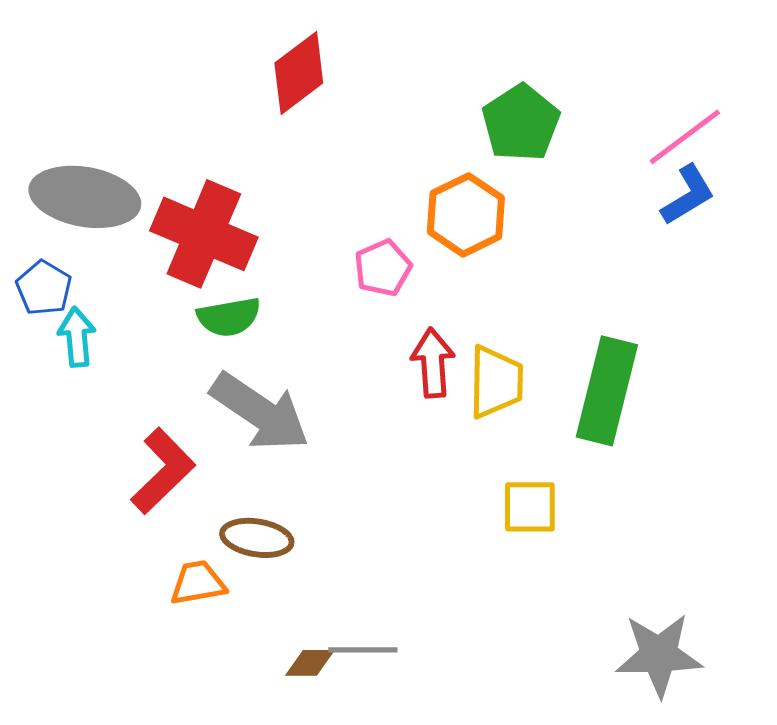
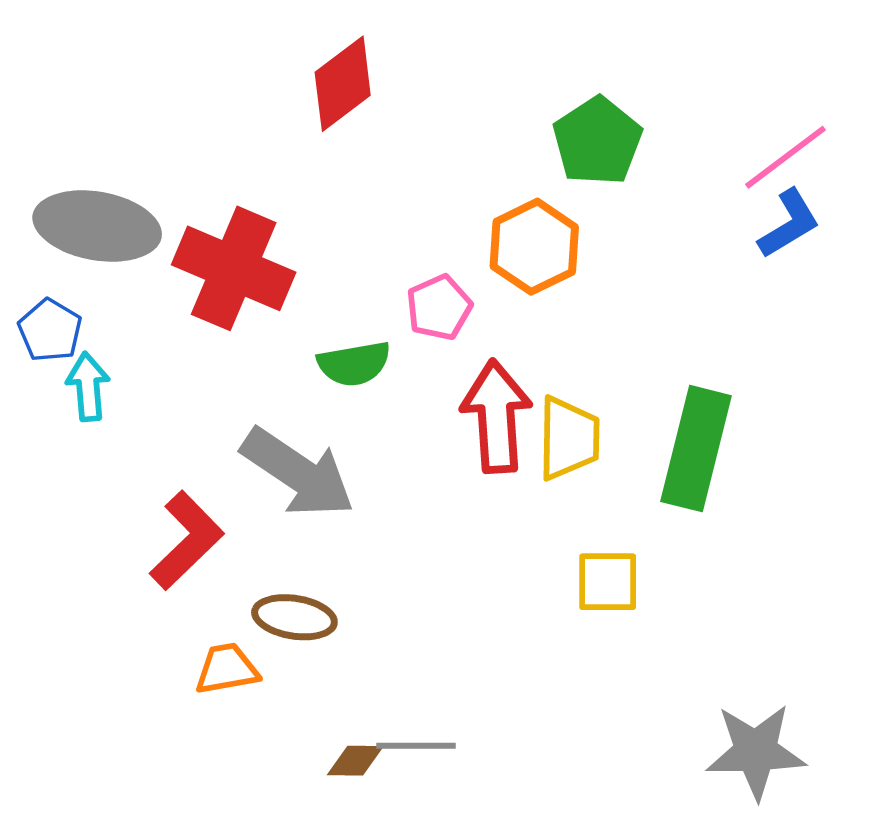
green semicircle: (229, 317) -> (354, 364), moved
red arrow: (433, 363) -> (496, 416), size x1.4

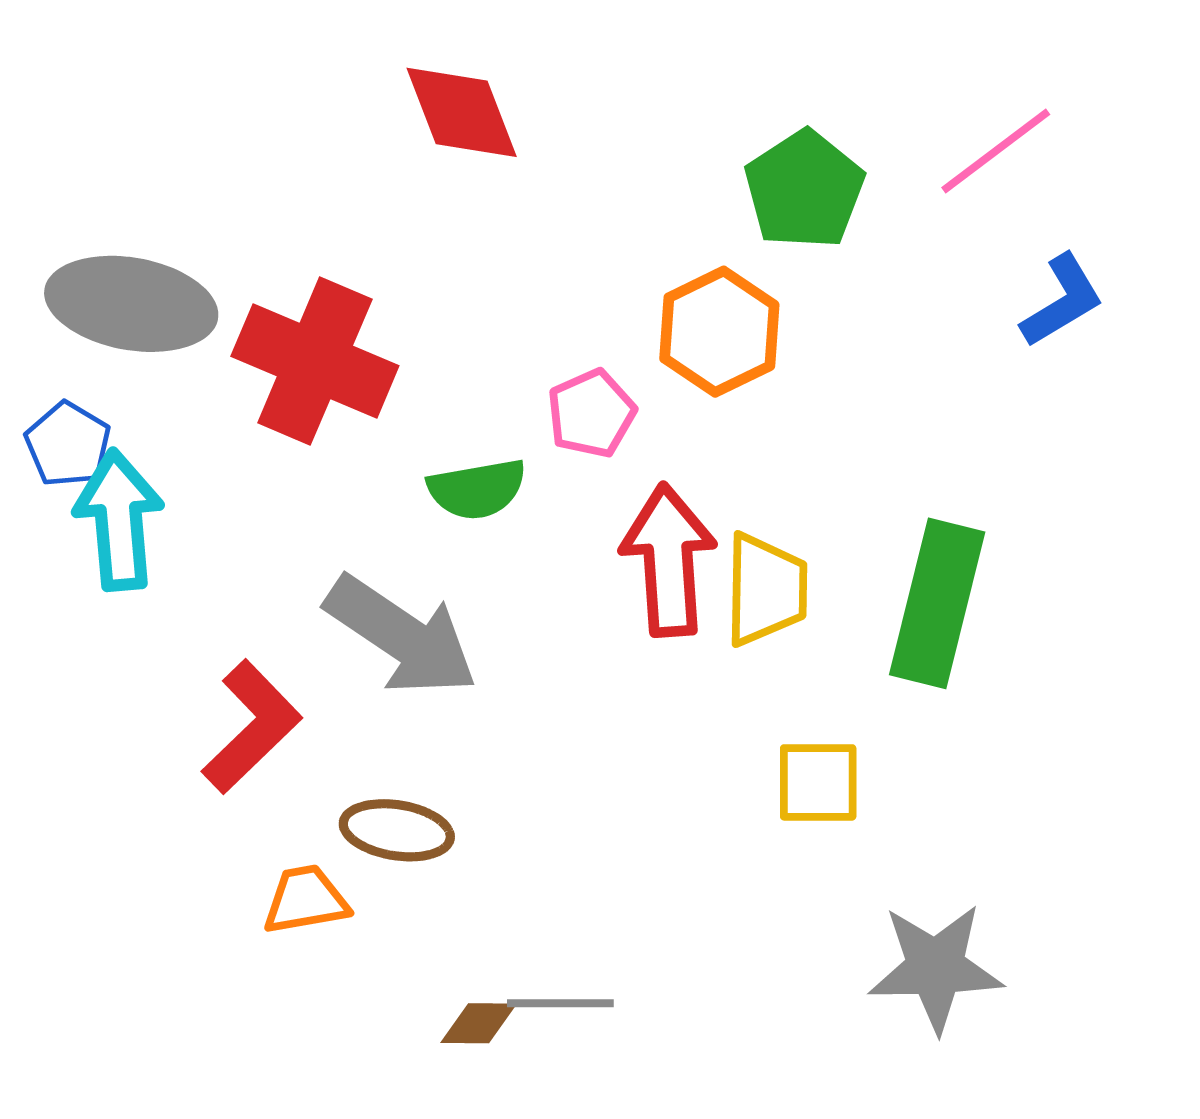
red diamond: (343, 84) -> (462, 112), turned -74
pink line: (786, 157) -> (996, 151), moved
cyan arrow: (88, 387) -> (119, 520), size x1.5
gray star: (756, 751) -> (936, 968), moved

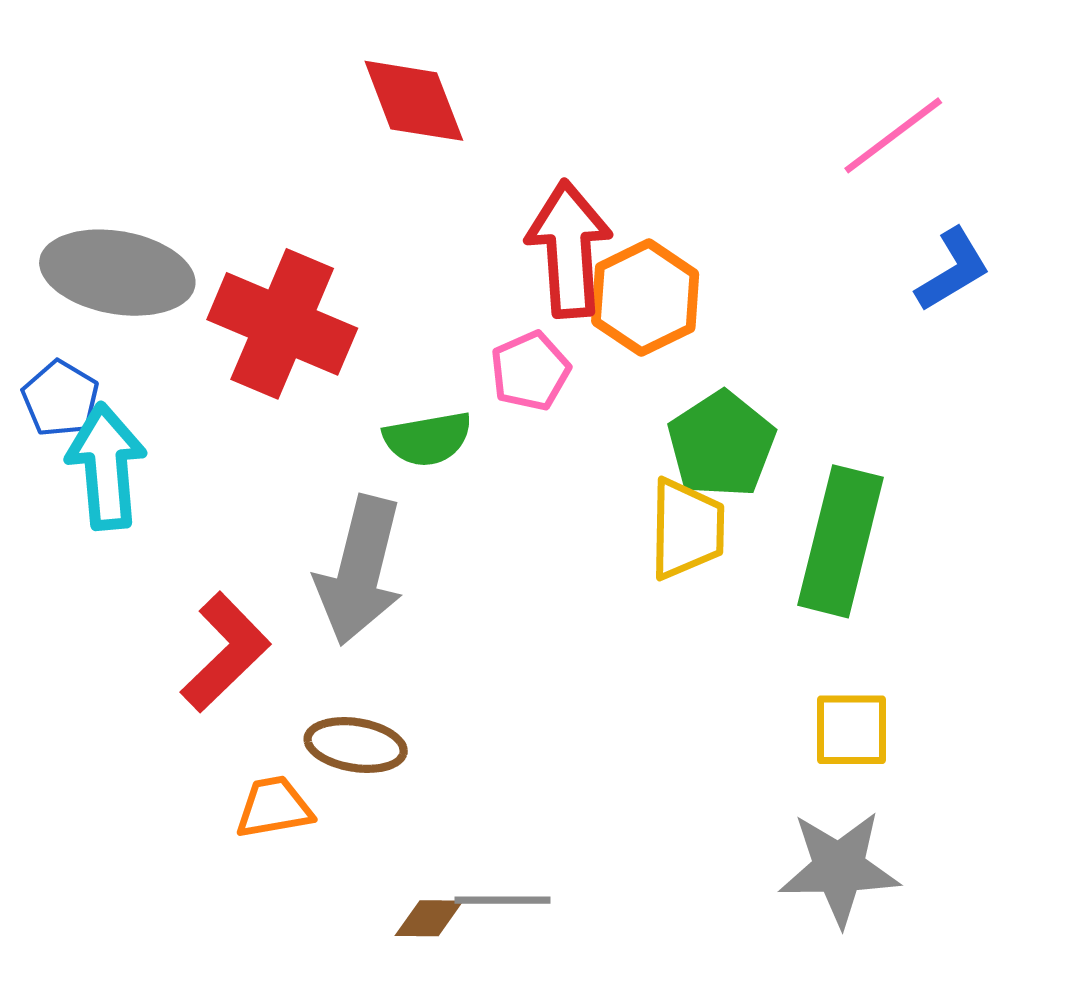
green pentagon: (804, 190) -> (721, 444), moved
red arrow: (668, 560) -> (569, 249), moved
gray arrow: (401, 636) -> (360, 570), turned 70
yellow square: (818, 782) -> (852, 730), moved

